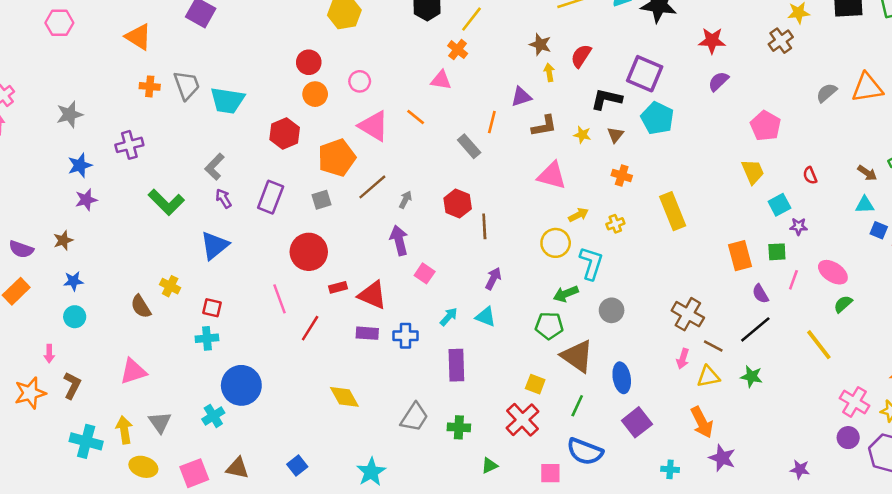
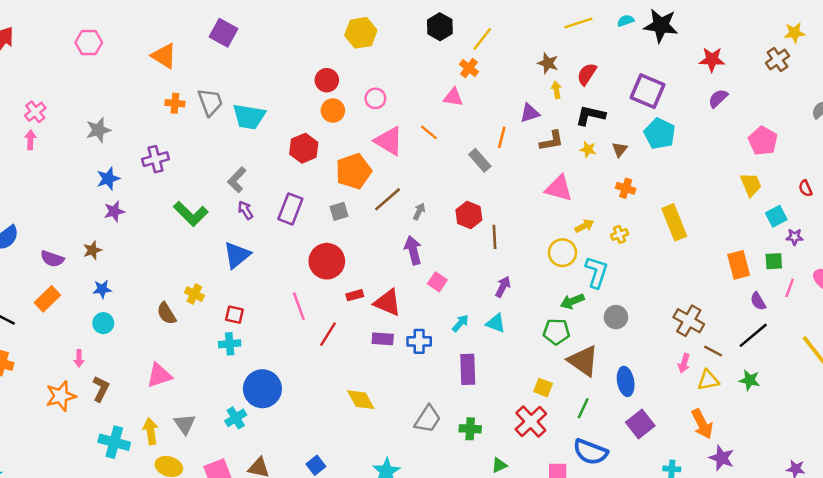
black L-shape: (606, 99) -> (590, 115), moved

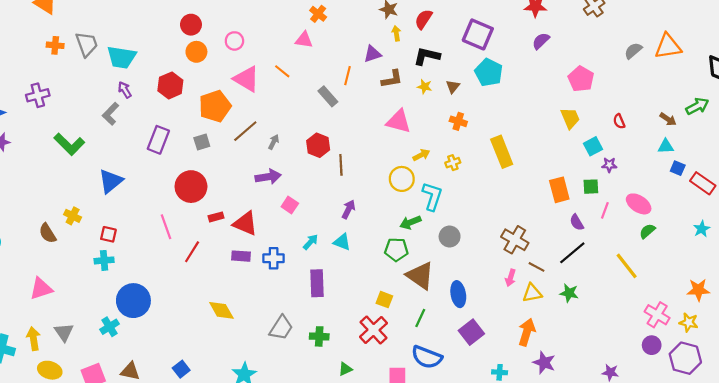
purple arrow: (245, 210) -> (125, 90), moved
purple arrow: (413, 250) -> (268, 177), turned 95
orange arrow: (702, 424) -> (527, 332), turned -136

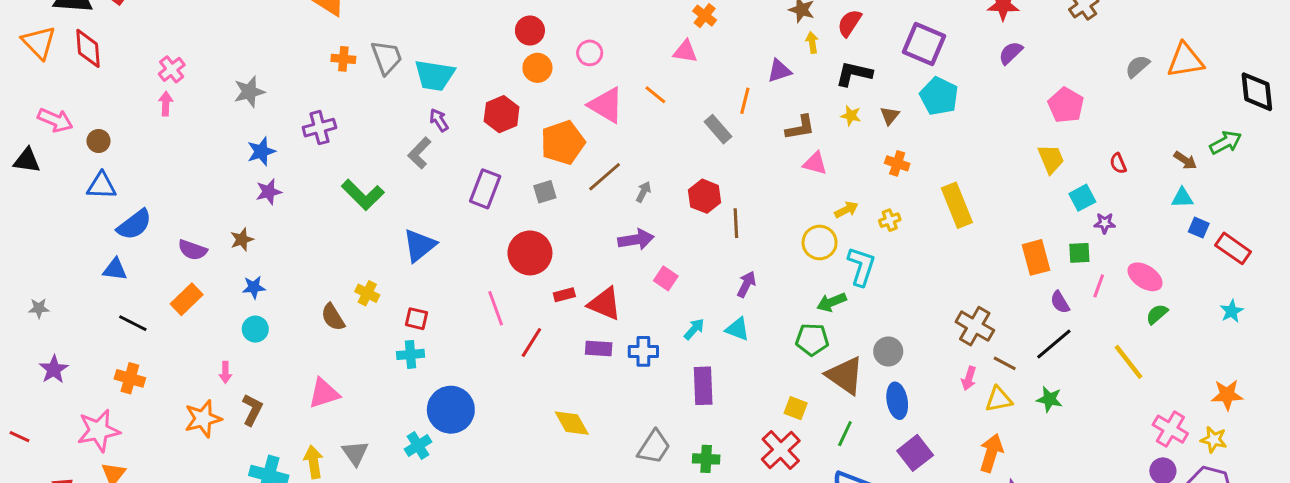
brown L-shape: (392, 79) -> (800, 128), moved
pink triangle: (399, 121) -> (815, 163), size x0.7
gray circle: (450, 237) -> (888, 351), moved

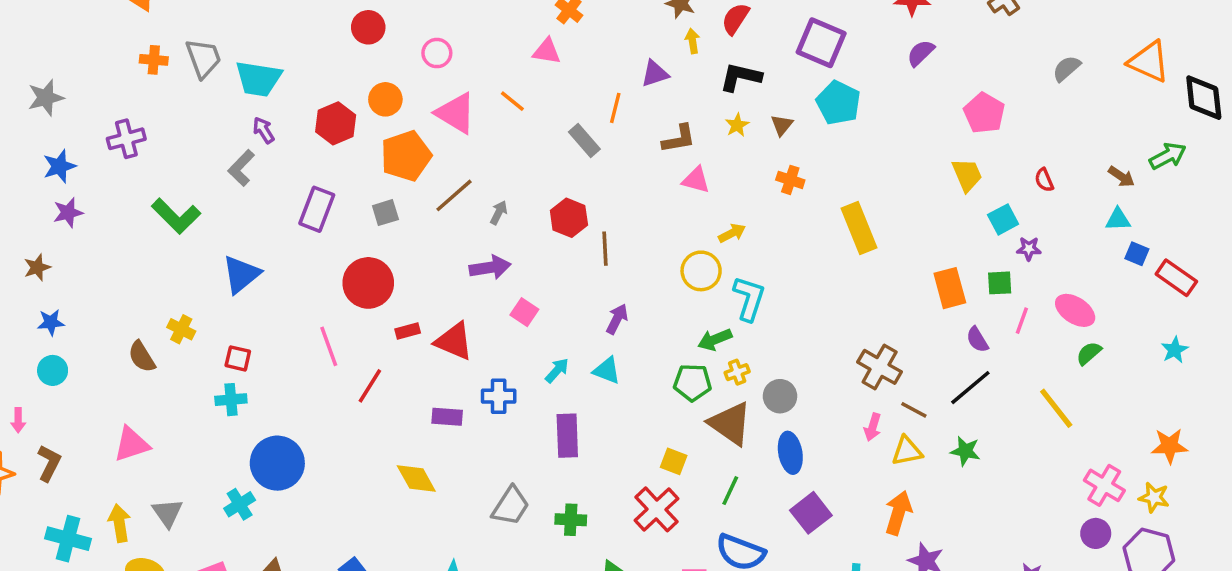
orange triangle: (1185, 60) -> (1149, 62), moved, turned 33
orange circle: (537, 68) -> (385, 99), moved
yellow star: (851, 116) -> (737, 125), turned 30
yellow cross: (890, 220) -> (737, 372), moved
purple rectangle: (599, 348) -> (447, 417), moved

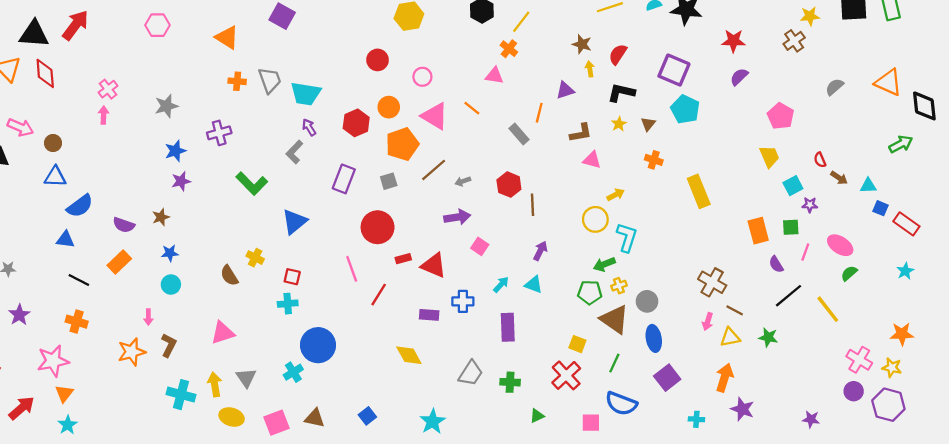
brown arrow: (1121, 177) -> (839, 178), moved
gray arrow: (499, 213) -> (463, 181), turned -136
black line: (970, 388) -> (788, 296), moved

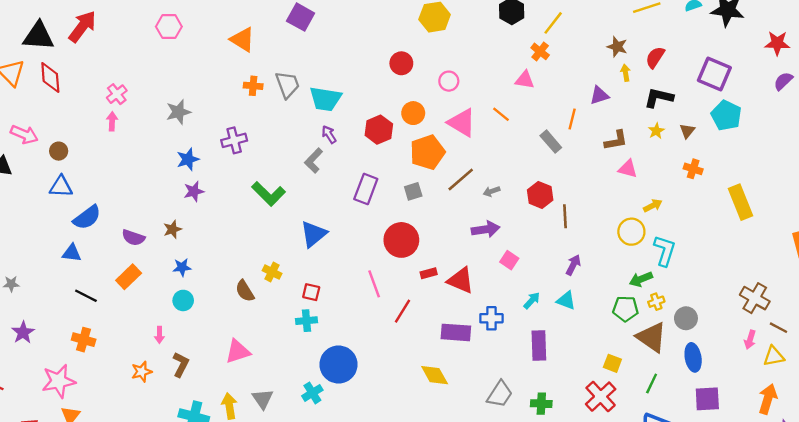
purple rectangle: (429, 315) -> (456, 332), size x1.4
orange star: (132, 352) -> (142, 372), size x0.7
purple square: (667, 378) -> (707, 399), turned 35

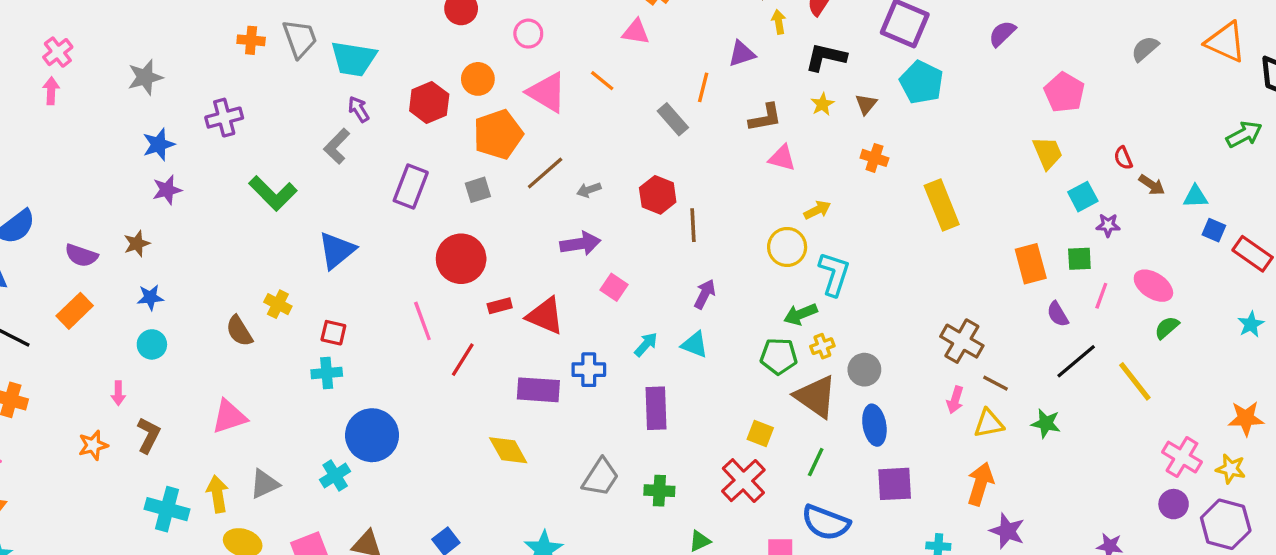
gray triangle: (263, 399) -> (264, 484), turned 40

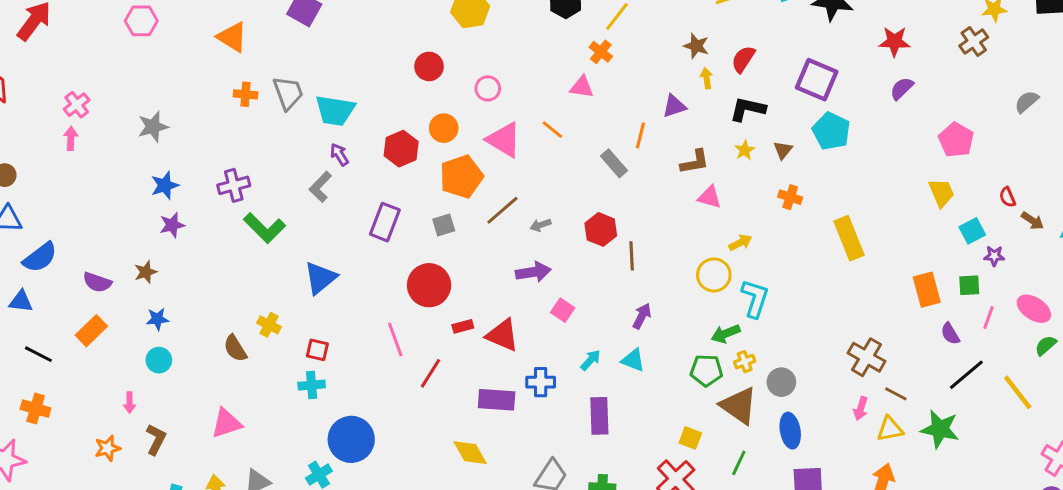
purple cross: (224, 118) -> (234, 185), moved
green star: (1046, 423) -> (940, 429), size x1.5

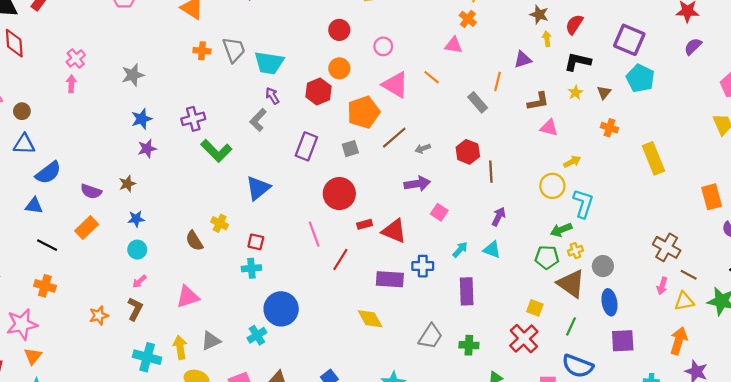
orange circle: (444, 128) -> (339, 68), moved
pink arrow: (130, 403) -> (139, 281), moved, turned 48

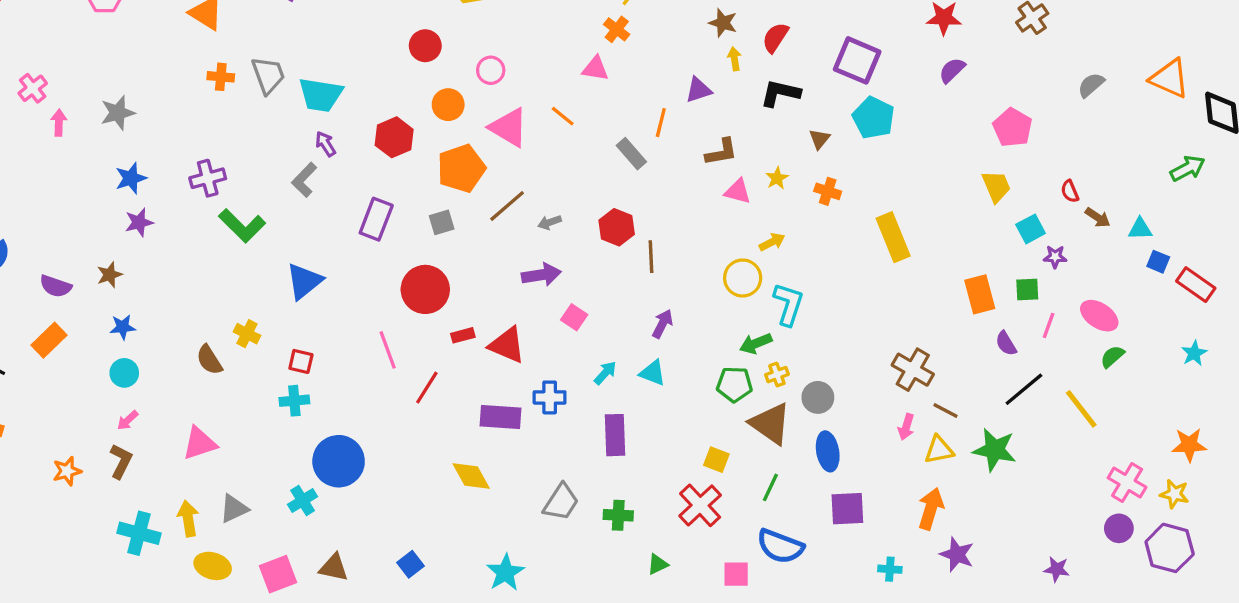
orange circle: (339, 68) -> (448, 105), moved
pink arrow: (71, 84) -> (59, 123), moved
yellow star: (575, 93) -> (777, 178), moved

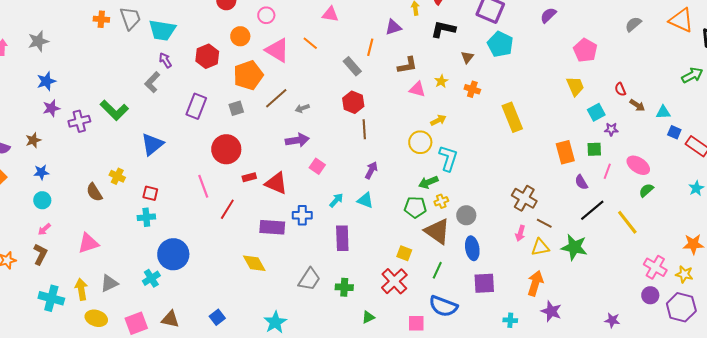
purple cross: (208, 178) -> (79, 121), moved
red hexagon: (617, 227) -> (353, 102), moved

